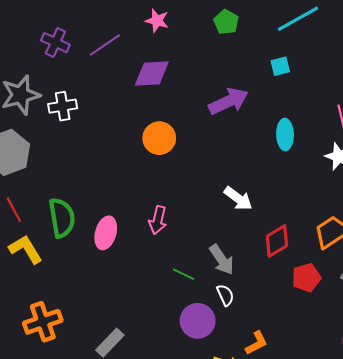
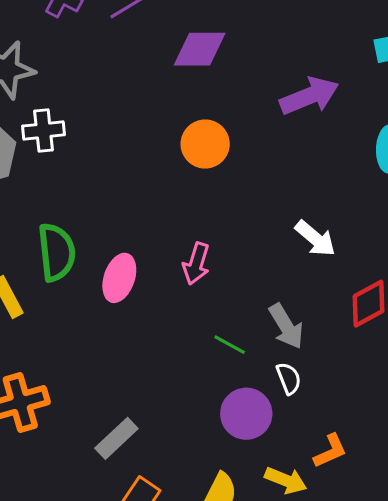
white cross: (63, 106) -> (44, 130), moved

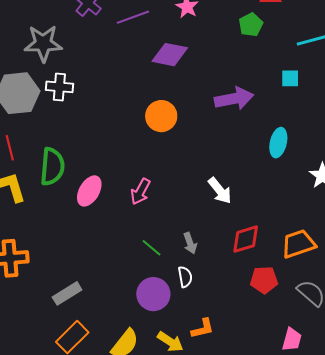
gray arrow: (286, 326) -> (190, 243), size x0.7

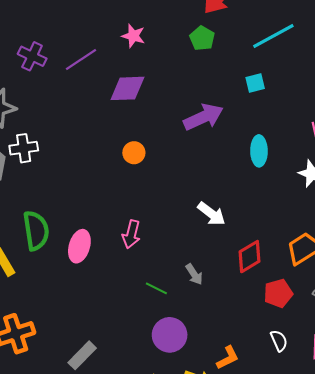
orange circle: (161, 116) -> (134, 153), size x0.7
white semicircle: (185, 277) -> (279, 341), moved

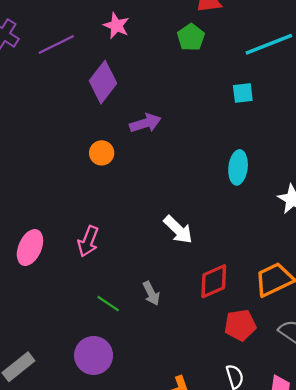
purple diamond: (127, 88) -> (103, 82), turned -57
purple arrow: (203, 117) -> (145, 123), moved, size x0.7
purple circle: (170, 335) -> (94, 355), moved

